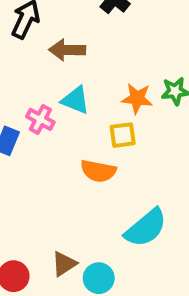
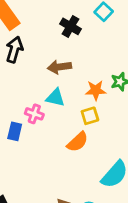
brown arrow: (67, 50) -> (59, 67), moved
orange semicircle: (98, 171) -> (78, 142), turned -45

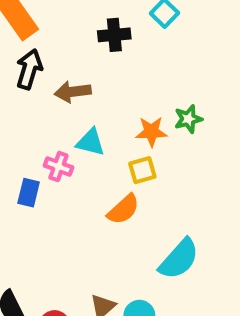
black cross: (71, 26) -> (114, 35), turned -36
brown arrow: (59, 67) -> (73, 92), moved

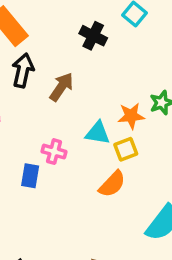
black cross: (114, 35) -> (93, 36), turned 36
brown arrow: (73, 92) -> (61, 87), turned 136
cyan triangle: (90, 142) -> (98, 133), moved

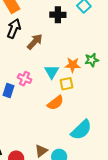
black cross: (93, 36) -> (58, 15), turned -35
cyan triangle: (98, 133) -> (52, 72), turned 42

